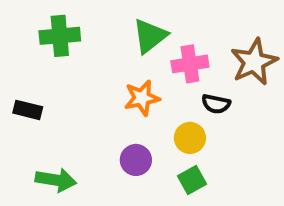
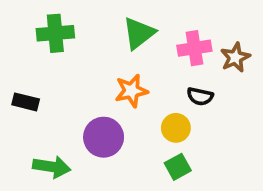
brown star: (254, 62) -> (235, 57), size x0.7
pink cross: (190, 64) -> (194, 48), moved
purple circle: (136, 160) -> (104, 137), moved, size x1.4

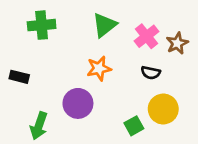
pink cross: (194, 48) -> (146, 36), turned -30
yellow circle: (176, 128) -> (163, 109), moved, size x1.4
green arrow: (52, 167) -> (39, 126), turned 100

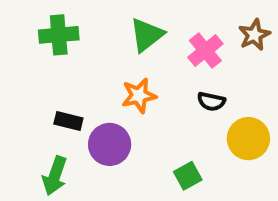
brown star: (177, 43) -> (254, 35), moved
black rectangle: (19, 77) -> (68, 121), moved
yellow circle: (163, 109) -> (248, 139), moved

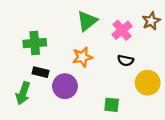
green cross: (59, 35) -> (35, 43), moved
green arrow: (55, 176) -> (23, 93), moved
green square: (188, 176) -> (112, 105), turned 35

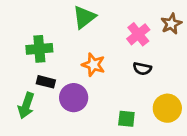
green triangle: (87, 21) -> (84, 17), moved
orange star: (82, 57) -> (93, 65), turned 30
yellow circle: (148, 83) -> (167, 108), moved

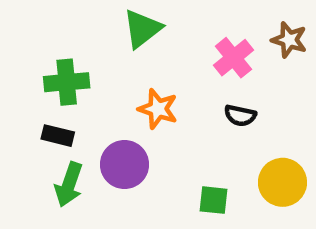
brown star: (171, 24) -> (289, 40), turned -30
black rectangle: (46, 82) -> (58, 136), moved
green arrow: (26, 106) -> (69, 185), moved

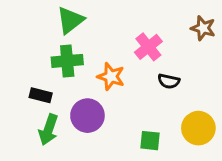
green triangle: (142, 29) -> (70, 20), moved
pink cross: (234, 58) -> (148, 47), moved
green cross: (67, 82) -> (67, 61), moved

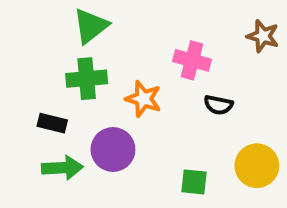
pink cross: (148, 47) -> (192, 60), turned -36
green arrow: (48, 130) -> (62, 168), turned -112

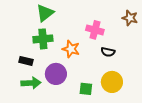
yellow circle: (257, 166) -> (112, 82), moved
green square: (194, 182) -> (86, 89), moved

